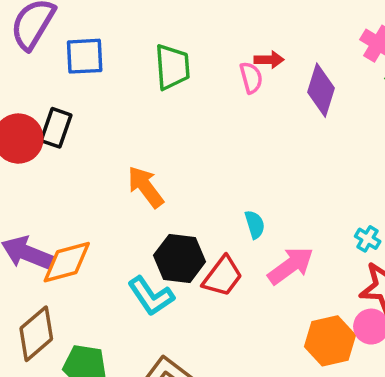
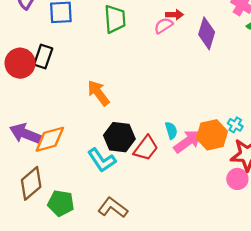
pink semicircle: (251, 78) -> (163, 26), turned -108
cyan semicircle: (255, 224) -> (171, 130), moved
orange hexagon: (330, 341) -> (212, 135), moved

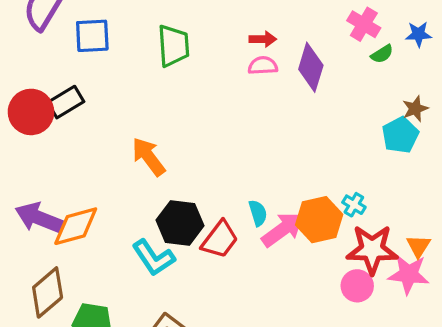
pink semicircle: (163, 26) -> (263, 66), moved, turned 30
black rectangle: (43, 56) -> (66, 102), turned 40

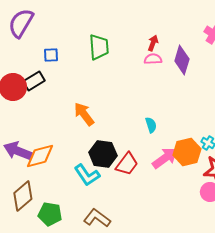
blue square: (92, 36) -> (51, 55), moved, size x0.7
red arrow: (263, 39) -> (153, 43), turned -70
cyan semicircle: (258, 213) -> (151, 125), moved

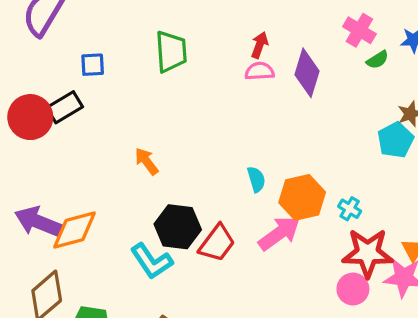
orange arrow: (84, 114) -> (147, 161), size x0.7
orange hexagon: (187, 152) -> (302, 197), moved

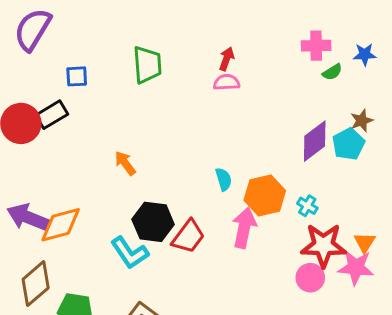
pink cross: (359, 30) -> (316, 46), turned -32
purple diamond: (307, 73) -> (315, 141), moved, turned 36
pink arrow: (279, 233) -> (244, 228), turned -42

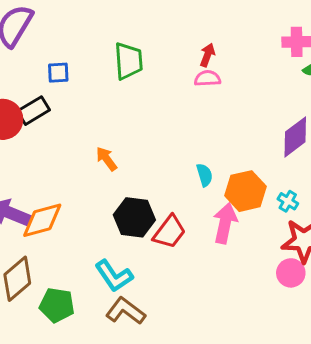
cyan L-shape: (130, 253) -> (114, 276), moved

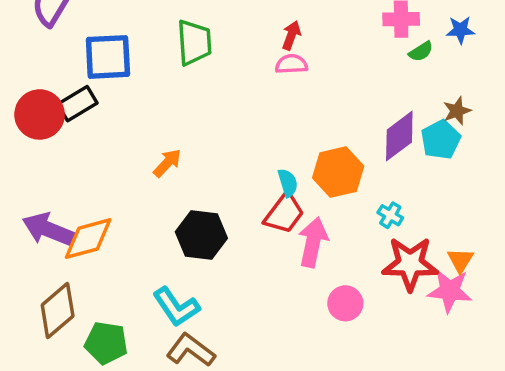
blue square: (58, 73) -> (108, 57), size x1.8
orange arrow: (107, 159) -> (167, 163), turned 80
orange hexagon: (245, 191) -> (338, 172), moved
red trapezoid: (169, 232) -> (284, 213), moved
pink circle: (291, 273) -> (345, 303), moved

